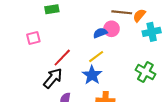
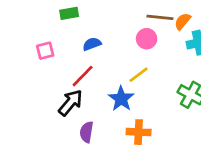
blue semicircle: (100, 33) -> (92, 44), moved
yellow line: (96, 57) -> (139, 75), moved

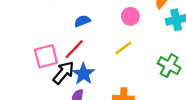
pink square: (45, 51) -> (46, 56), moved, size x1.5
blue star: (121, 99) -> (83, 74), moved

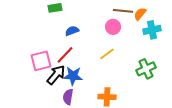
green cross: (169, 66) -> (146, 69), turned 36
blue star: (83, 74) -> (73, 76), turned -30

